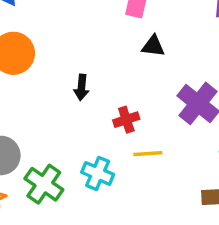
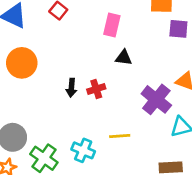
red cross: (126, 120) -> (96, 89), moved

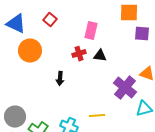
orange circle: (22, 63) -> (30, 51), moved
red cross: (96, 89) -> (79, 54), moved

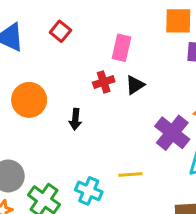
orange circle: (30, 51) -> (29, 100), moved
black triangle: (100, 56) -> (135, 85), turned -40

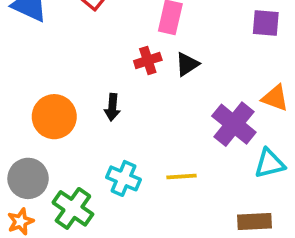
orange circle: (29, 100) -> (54, 117), moved
cyan cross: (89, 191) -> (123, 178), moved

